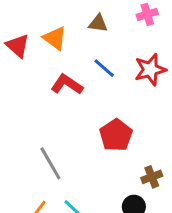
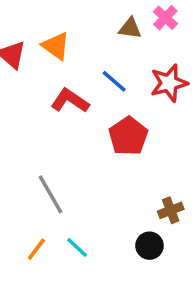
pink cross: (147, 14) -> (165, 18), turned -30
brown triangle: (98, 23) -> (130, 28), moved
red pentagon: (116, 135) -> (128, 136), moved

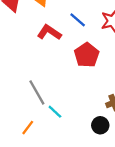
cyan line: (77, 247) -> (55, 112), moved

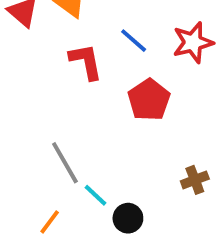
red L-shape: (49, 32) -> (86, 62), turned 45
black circle: (100, 125) -> (128, 218), moved

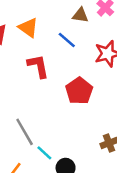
blue line: (134, 41) -> (67, 40), moved

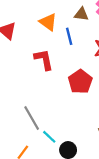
orange triangle: (28, 28) -> (48, 22), moved
blue line: (67, 40) -> (69, 36), turned 35

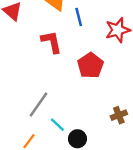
gray line: (32, 118) -> (38, 104), turned 65

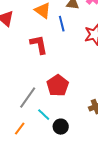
red pentagon: (90, 65) -> (58, 86), moved

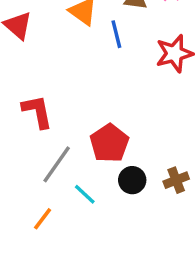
red L-shape: (39, 45) -> (37, 112), moved
black circle: (61, 127) -> (132, 180), moved

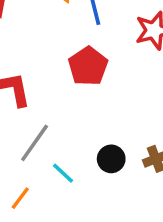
red pentagon: (109, 143) -> (88, 66), moved

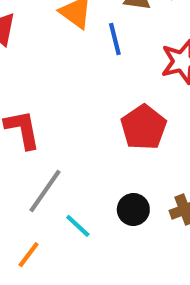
red pentagon: (88, 66) -> (144, 127), moved

